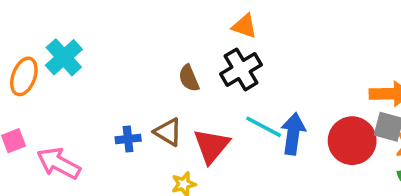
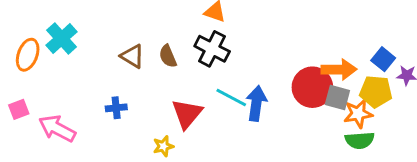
black cross: (241, 69) -> (212, 49), turned -32
brown triangle: (168, 132) -> (132, 56), moved
red circle: (352, 141) -> (312, 87), moved

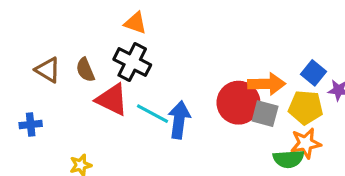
red triangle: (187, 114) -> (112, 100), moved, turned -44
orange star: (358, 114) -> (306, 143), moved

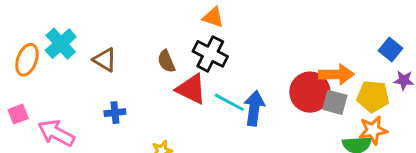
brown triangle: (48, 70) -> (105, 60), moved
blue square: (313, 73) -> (391, 50), moved

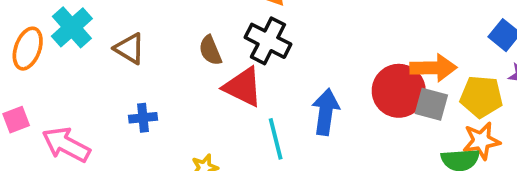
cyan line: (229, 102) -> (276, 139), moved, turned 48

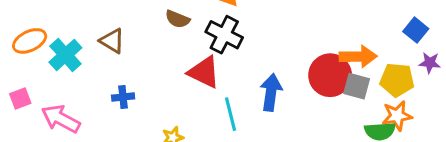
cyan cross: (72, 27) -> (65, 55), moved
orange ellipse: (28, 49) -> (30, 41), turned 44
brown semicircle: (210, 50) -> (178, 19), moved, turned -45

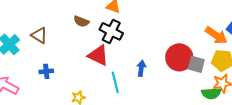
orange arrow: (358, 57) -> (216, 35), moved, turned 35
blue arrow: (271, 92) -> (141, 68), size x0.7

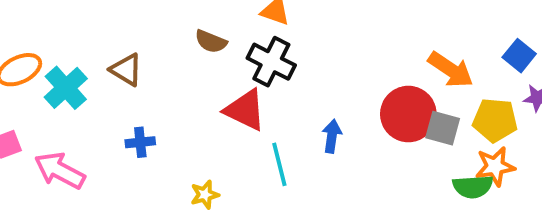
orange arrow: (216, 35) -> (451, 70), moved

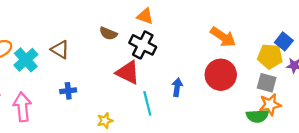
orange arrow: (451, 70) -> (223, 37), moved
yellow pentagon: (495, 120) -> (270, 56), moved
gray square: (443, 128) -> (267, 83), moved
pink arrow: (60, 170) -> (22, 107), turned 56

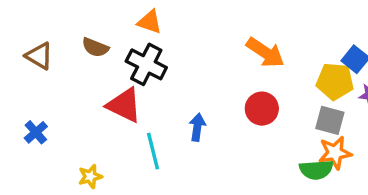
brown triangle: (60, 49) -> (39, 56), moved
red circle: (221, 75) -> (262, 109), size x0.7
blue cross: (68, 91) -> (36, 132), turned -35

